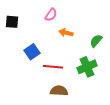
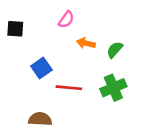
green semicircle: (96, 41) -> (115, 50), moved
brown semicircle: (59, 91) -> (40, 119), moved

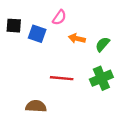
blue square: (41, 68) -> (37, 34), moved, turned -36

